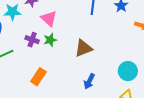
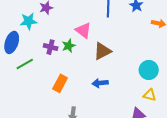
pink triangle: (49, 19) -> (83, 30), moved
blue arrow: (89, 81) -> (100, 83), moved, turned 63

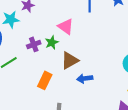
purple cross: (51, 47) -> (34, 44), turned -32
brown triangle: (102, 51) -> (70, 60), moved

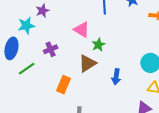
green star: (52, 42) -> (98, 45), moved
blue arrow: (85, 78) -> (116, 77), moved, turned -70

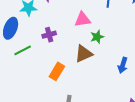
pink triangle: (82, 30) -> (83, 20), turned -48
blue arrow: (116, 77) -> (123, 65), moved

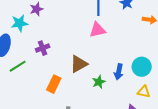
pink triangle: (83, 20) -> (98, 30), moved
green star: (97, 37) -> (99, 82), moved

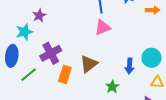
purple cross: (43, 48) -> (51, 53), size x1.5
green star: (99, 82) -> (112, 87), moved
orange rectangle: (54, 84) -> (65, 74), moved

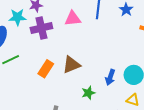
pink triangle: (103, 27) -> (73, 19), moved
purple cross: (51, 53) -> (41, 28), moved

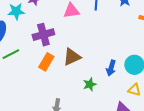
purple cross: (41, 28) -> (43, 35), moved

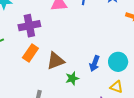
brown triangle: (72, 57) -> (56, 61), moved

